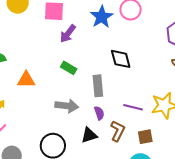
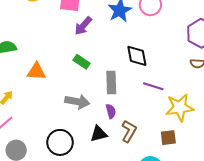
purple line: (133, 107) -> (153, 86), moved
brown square: (145, 137) -> (168, 138), moved

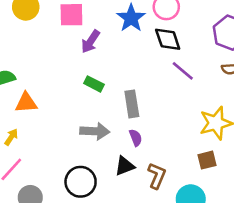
black diamond: (137, 56) -> (168, 39), moved
orange triangle: (36, 71) -> (26, 103), moved
purple line: (153, 86) -> (183, 71), moved, turned 30
brown L-shape: (129, 131) -> (157, 176), moved

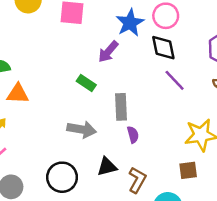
purple arrow: (90, 42) -> (108, 52), moved
purple semicircle: (136, 138) -> (133, 135), moved

